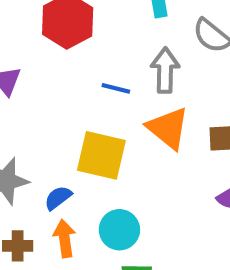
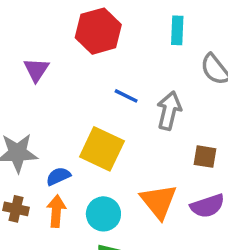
gray arrow: (165, 70) -> (169, 111), moved
orange triangle: (168, 128) -> (159, 201), moved

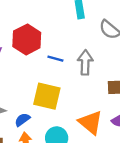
red hexagon: (98, 31) -> (27, 39), moved

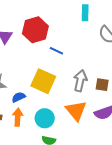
gray arrow: (85, 62) -> (80, 81), moved

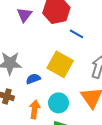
orange arrow: (18, 117) -> (35, 109), moved

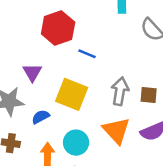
purple triangle: (24, 15) -> (32, 73), moved

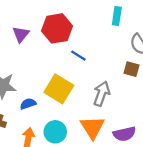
purple triangle: (32, 73) -> (21, 34), moved
brown square: (149, 95) -> (132, 69), moved

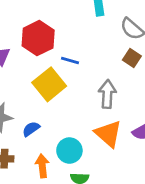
brown square: (132, 69) -> (132, 58), turned 35
yellow square: (59, 89) -> (49, 84), moved, turned 36

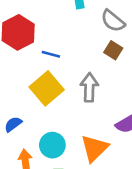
yellow square: (49, 84) -> (47, 88), moved
orange triangle: (108, 134) -> (94, 148), moved, turned 36

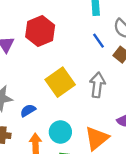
blue line: (51, 54) -> (99, 41), moved, turned 35

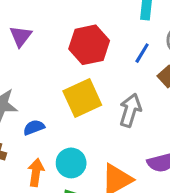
red hexagon: (40, 31) -> (89, 45), moved
blue line: (99, 41) -> (142, 53), turned 56

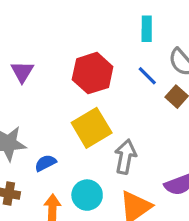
blue line: (142, 53) -> (147, 76), turned -70
gray arrow: (130, 110) -> (125, 157), moved

